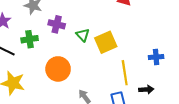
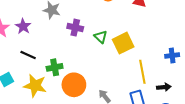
green cross: (30, 39) -> (55, 67), moved
orange circle: (58, 69) -> (74, 85), moved

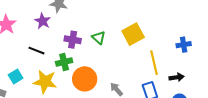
purple star: (23, 26) -> (43, 21), moved
purple cross: (75, 28) -> (73, 40), moved
green triangle: (101, 37) -> (99, 38), moved

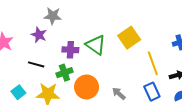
green triangle: (99, 38) -> (96, 45), size x1.5

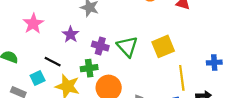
purple star: (39, 35) -> (71, 34), moved
black line: (36, 64) -> (53, 62), moved

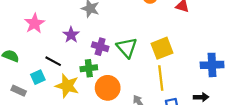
blue cross: (214, 63) -> (212, 65), size x1.5
yellow line: (182, 78) -> (161, 78), moved

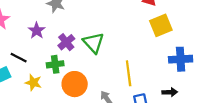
purple cross: (100, 47) -> (66, 42), turned 35
yellow square: (162, 48) -> (161, 25), moved
yellow star: (67, 86) -> (33, 83), size x0.7

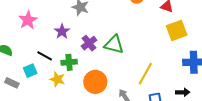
green triangle: (93, 43) -> (114, 44), turned -35
green cross: (55, 64) -> (69, 62), moved
yellow line: (129, 73) -> (145, 74), turned 35

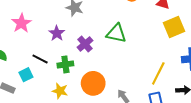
green triangle: (114, 44) -> (116, 33), moved
yellow line: (145, 74) -> (158, 73), moved
yellow star: (57, 79) -> (60, 91), moved

